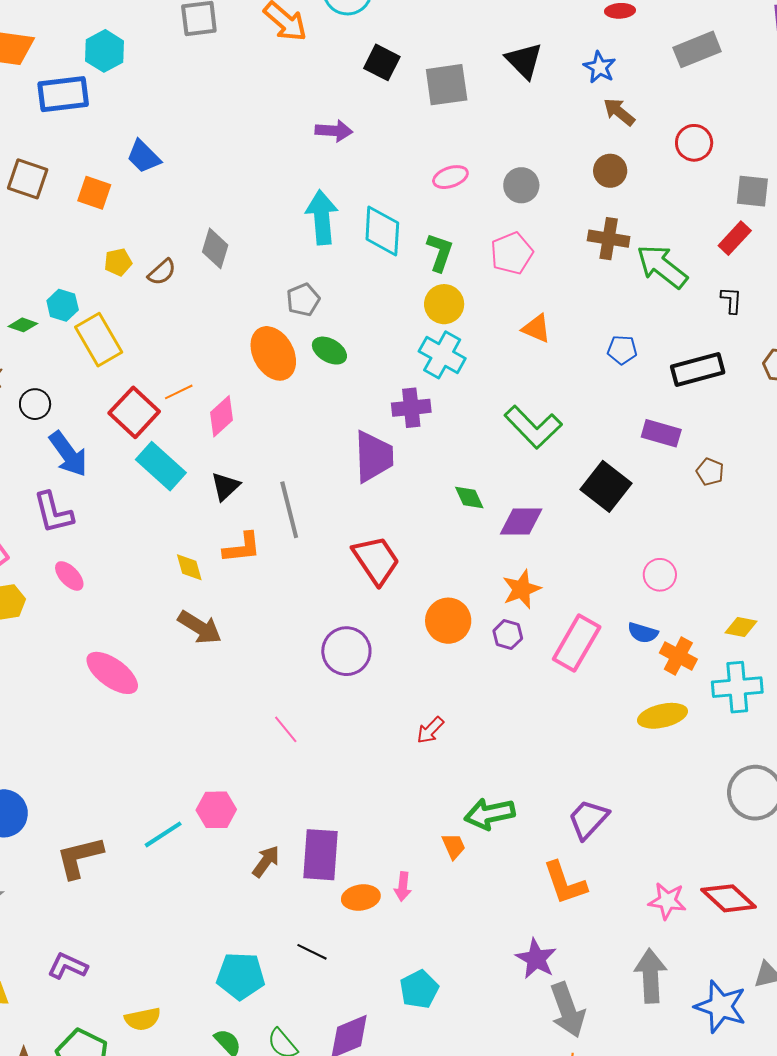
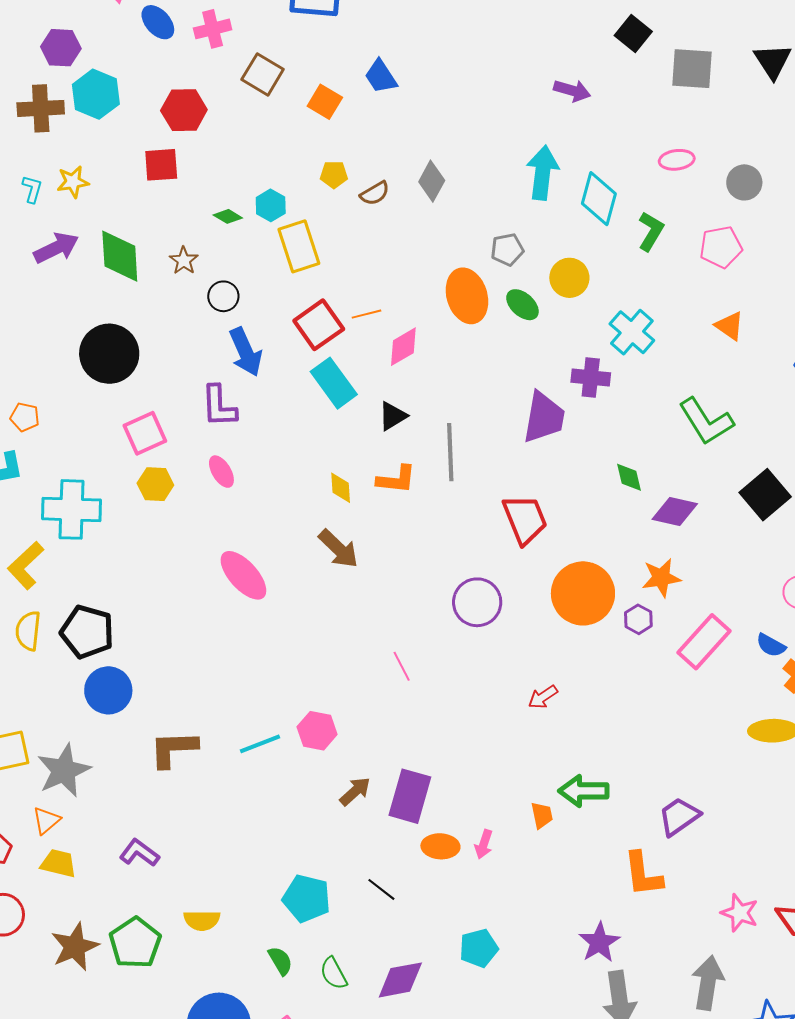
yellow circle: (444, 304) -> (569, 278), moved
orange circle: (448, 621) -> (583, 593), size x1.4

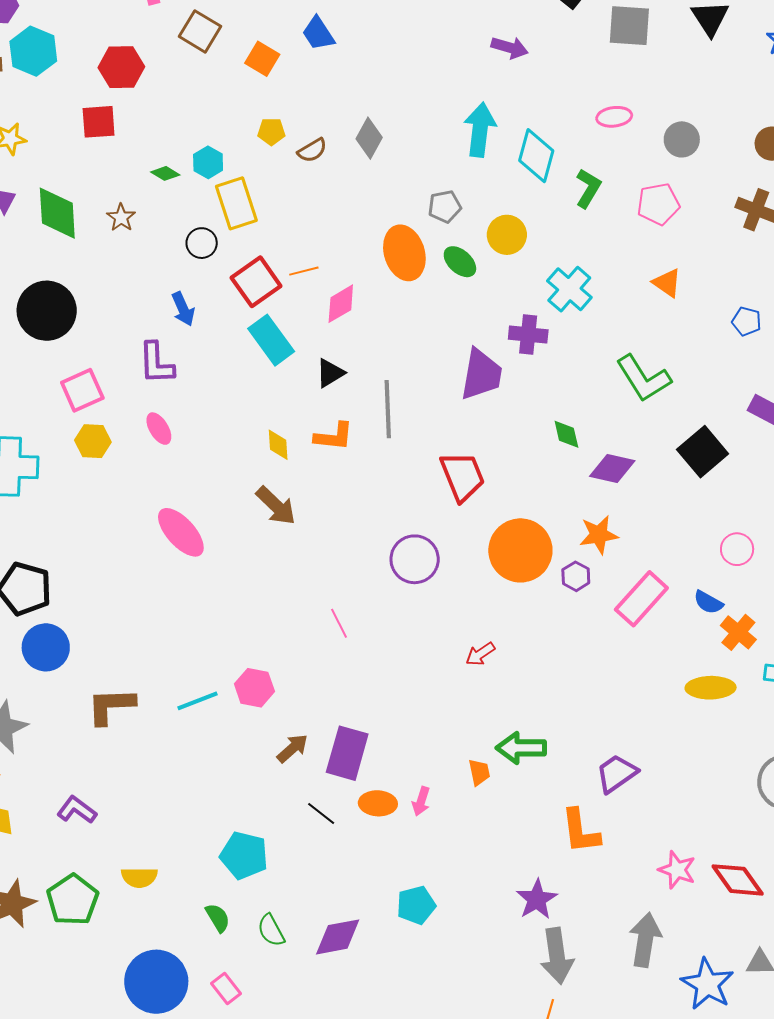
black circle: (223, 296) -> (202, 243), moved
blue arrow: (246, 352) -> (183, 309), size x0.7
black line: (381, 889) -> (321, 814), moved

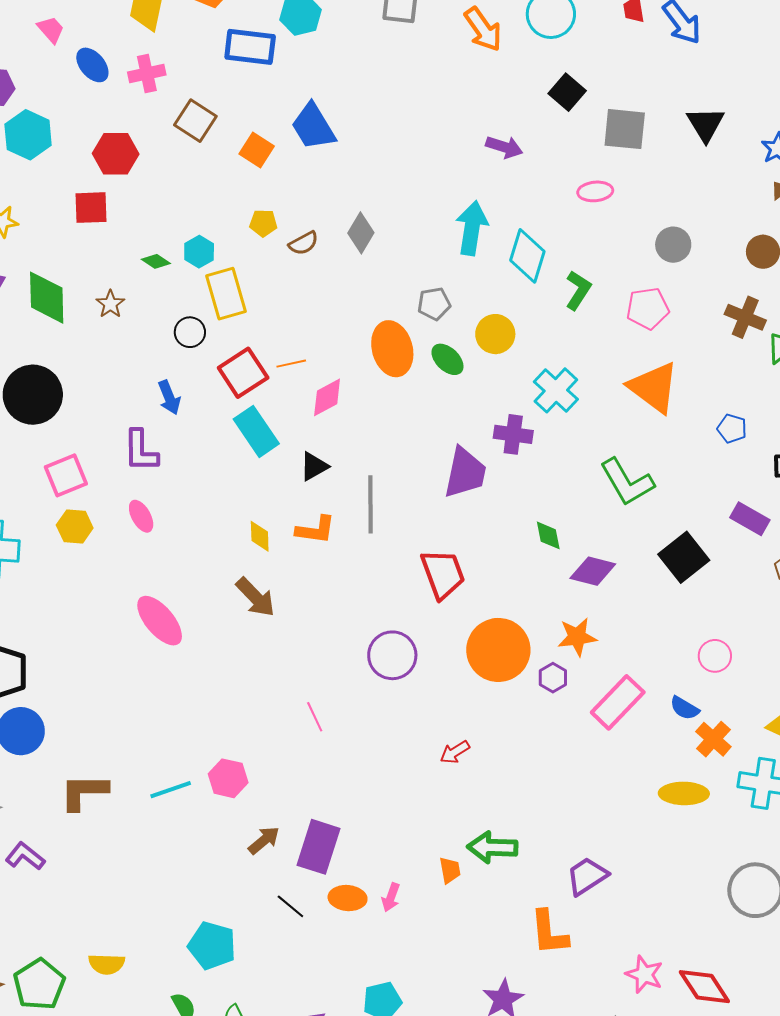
blue trapezoid: (318, 33) -> (313, 127), size x1.4
pink ellipse: (614, 117) -> (595, 191), moved
orange triangle: (667, 283) -> (654, 387), size x1.8
purple L-shape: (77, 810) -> (25, 856), moved

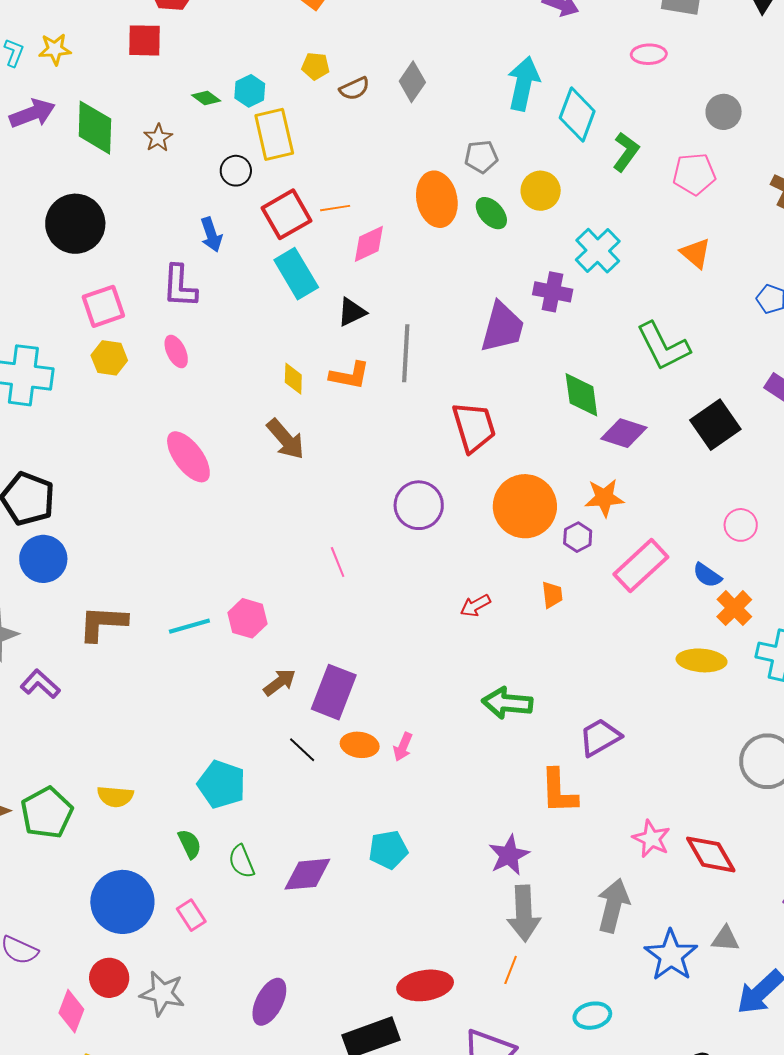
orange triangle: (654, 387) -> (696, 253), size x0.6
green diamond: (548, 535) -> (581, 395), size x1.5
orange trapezoid: (450, 870) -> (552, 595), moved

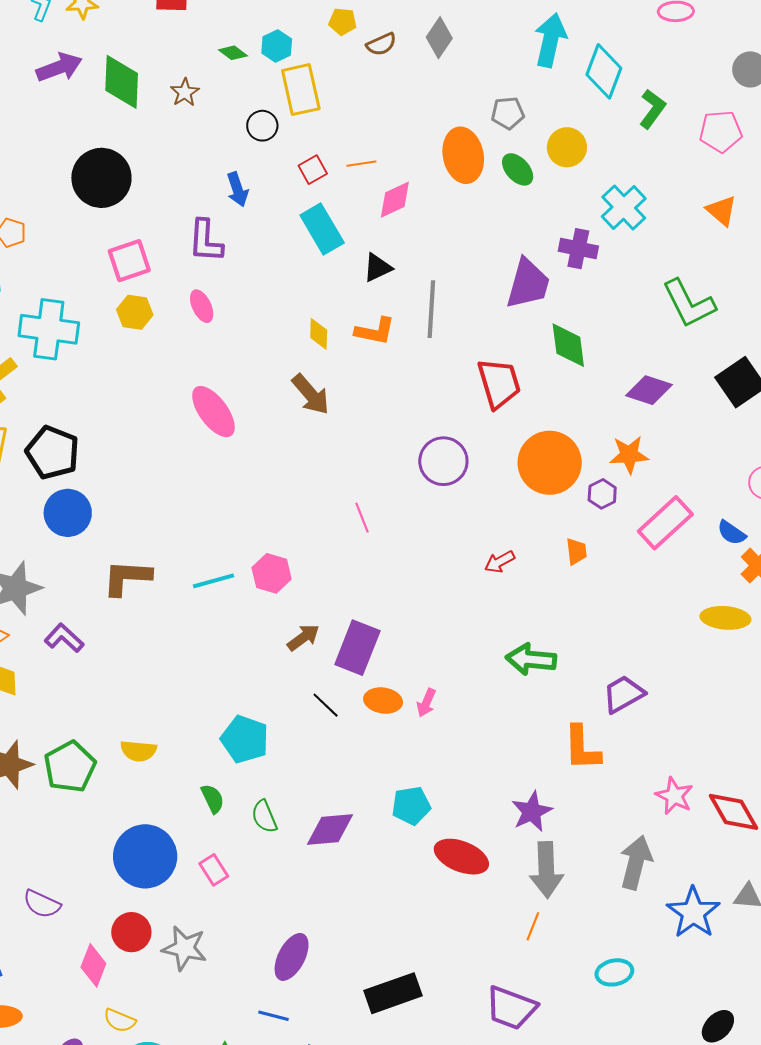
red square: (287, 214) -> (313, 170), size x0.6
green diamond: (581, 395) -> (568, 345), moved
red ellipse: (425, 985) -> (461, 857), moved, turned 30

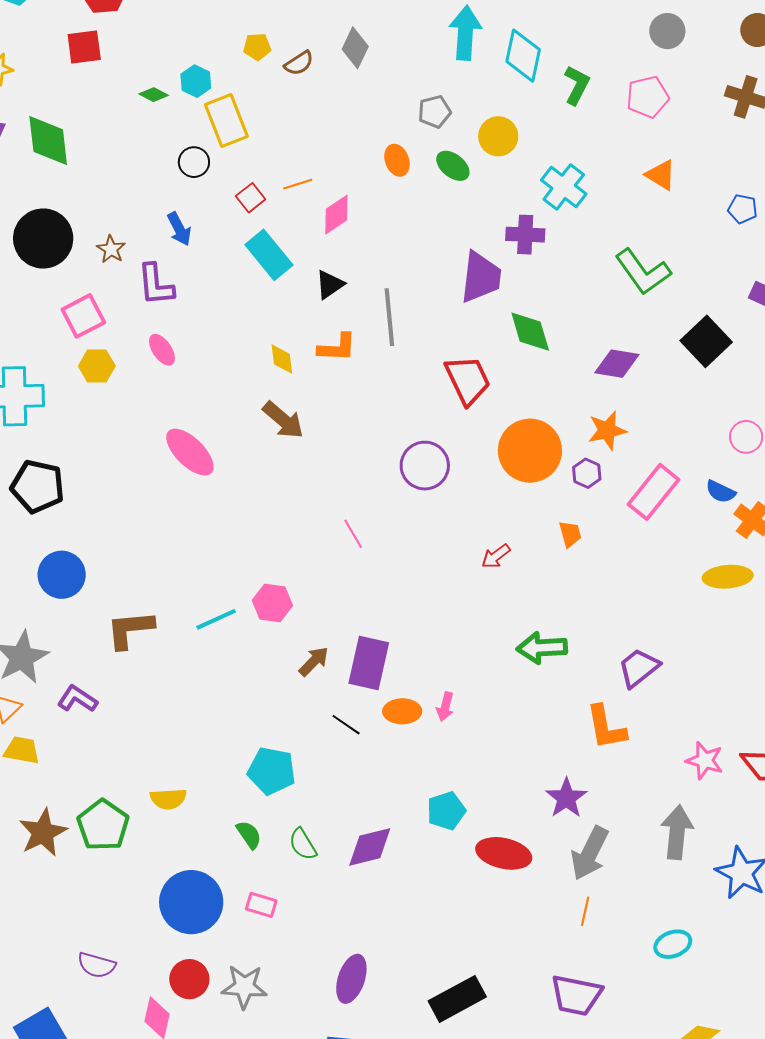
brown star: (185, 92) -> (111, 249), moved
orange ellipse: (463, 155) -> (397, 160), size x0.6
black pentagon: (52, 453) -> (38, 486), moved
pink rectangle: (214, 870) -> (261, 905), turned -32
gray arrow: (546, 870) -> (590, 853), turned 38

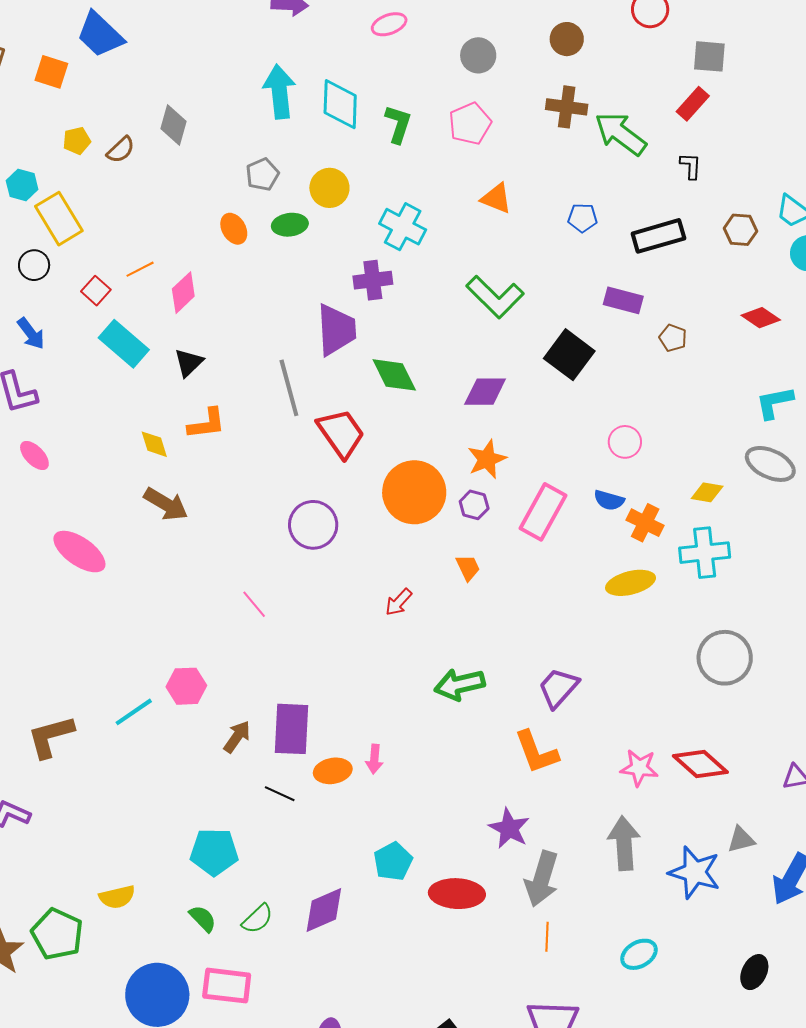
green ellipse: (453, 166) -> (290, 225), turned -36
gray line: (389, 317) -> (289, 388), moved
green semicircle: (303, 844) -> (257, 919), turned -92
pink rectangle: (261, 905) -> (227, 986), size x1.6

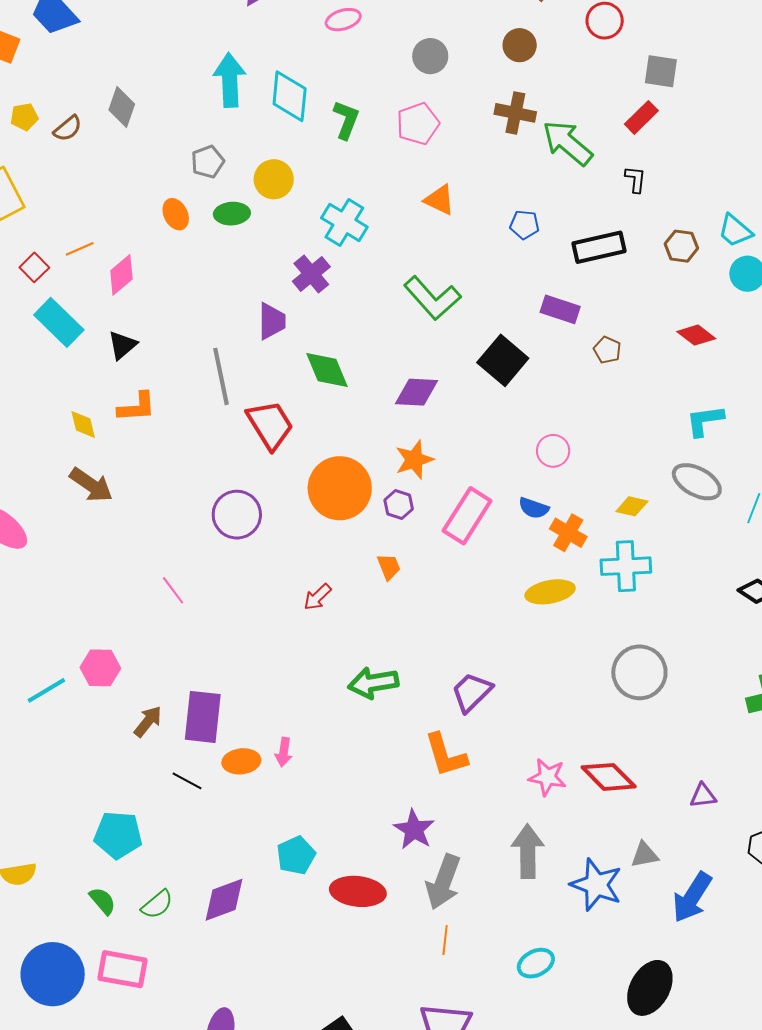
purple cross: (373, 280) -> (311, 274), turned -36
purple trapezoid: (336, 330) -> (272, 321), size x0.7
black ellipse: (754, 972) -> (650, 988), size x1.6

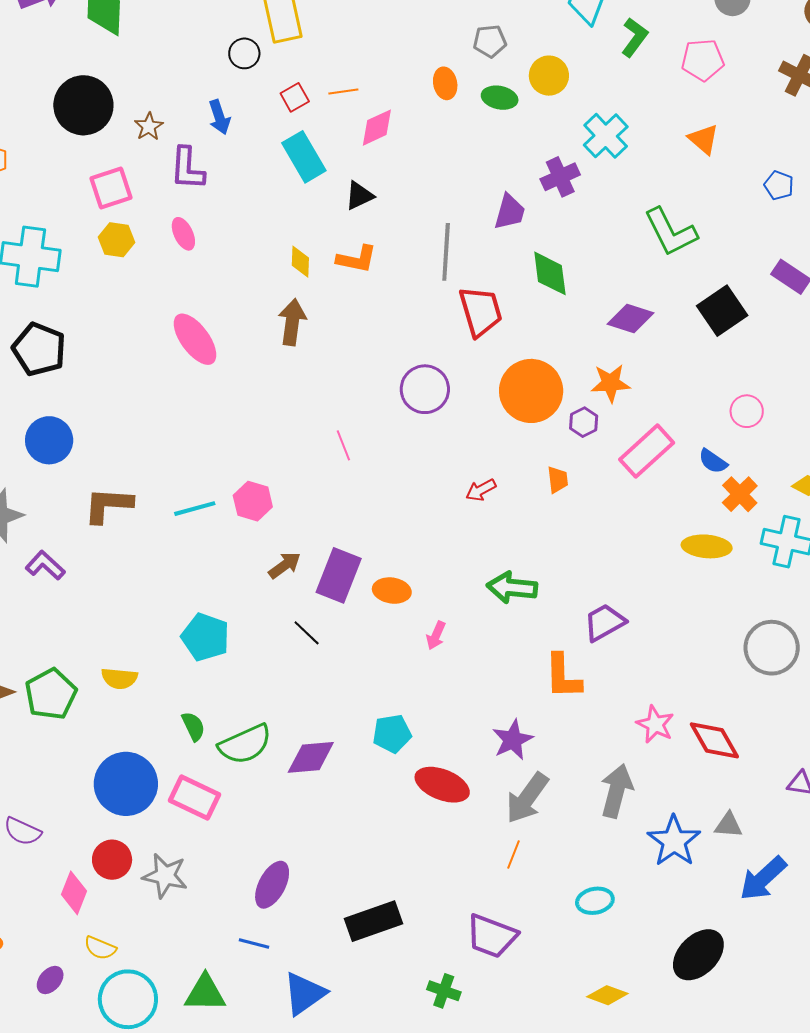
brown arrow: (91, 485) -> (292, 322), turned -132
pink arrow: (284, 752) -> (436, 636), moved
orange ellipse: (241, 761) -> (392, 591), moved
cyan pentagon: (118, 835) -> (205, 637), moved
green semicircle: (157, 904) -> (245, 744), size x1.6

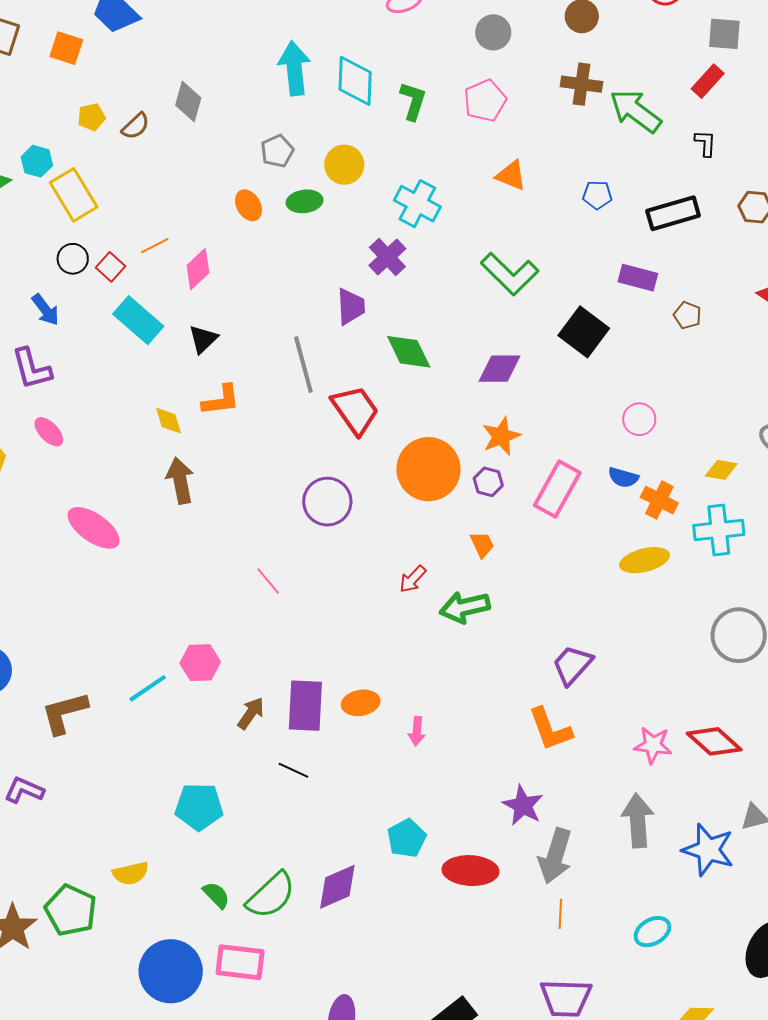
black circle: (244, 53) -> (73, 259), moved
green arrow: (512, 588) -> (465, 607), moved

